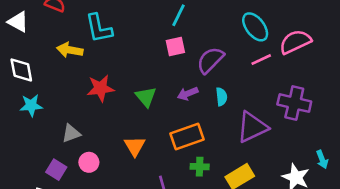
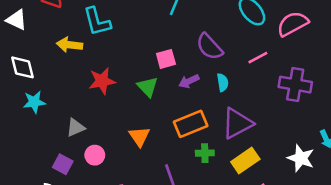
pink square: (175, 46) -> (166, 59), moved
purple semicircle: (210, 60) -> (209, 47), turned -84
pink line: (261, 60) -> (258, 58), moved
purple triangle: (252, 127) -> (237, 123), moved

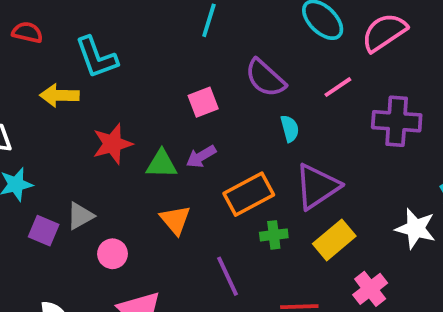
purple arrow: (189, 81) -> (201, 156), moved
green triangle: (148, 87) -> (162, 164), moved, turned -40
purple square: (63, 164) -> (44, 231), moved

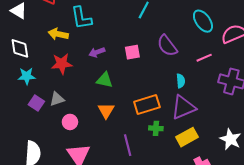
cyan semicircle: (290, 129) -> (181, 81), moved
red star: (112, 144) -> (62, 64), moved
purple arrow: (201, 156) -> (97, 52), moved

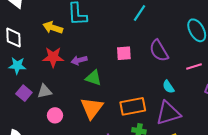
purple arrow: (97, 52) -> (79, 60), moved
cyan semicircle: (181, 81) -> (168, 87), turned 144
orange triangle: (106, 111) -> (92, 108), size x1.4

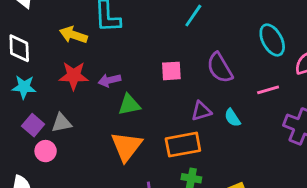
green triangle: (94, 78) -> (129, 105), turned -30
purple triangle: (168, 113) -> (201, 111), moved, size x0.6
pink circle: (55, 115) -> (46, 151), moved

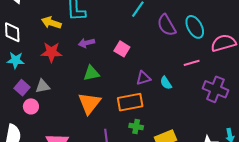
purple semicircle: (220, 68) -> (167, 25), moved
pink square: (171, 71) -> (122, 49), turned 35
purple arrow: (109, 80) -> (86, 43), moved

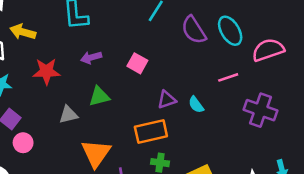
yellow arrow: (51, 23) -> (23, 32), moved
gray triangle: (43, 86) -> (68, 115), moved
orange triangle: (89, 103) -> (96, 153), moved

